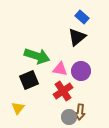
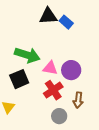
blue rectangle: (82, 17) -> (66, 22), moved
black triangle: (77, 37) -> (48, 16), moved, turned 36
brown arrow: (80, 112) -> (78, 100), moved

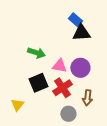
black triangle: (48, 16) -> (81, 33), moved
green arrow: (27, 55) -> (36, 53), size x0.7
black square: (19, 79) -> (38, 83), moved

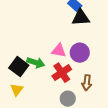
green arrow: (36, 53) -> (36, 63), moved
black square: (38, 83) -> (19, 67), moved, turned -30

